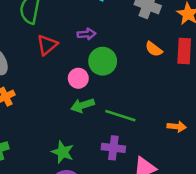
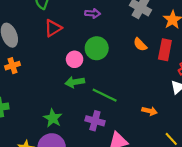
purple arrow: (87, 34) -> (93, 13), moved

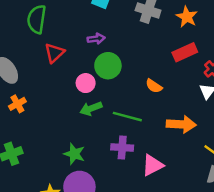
purple arrow: (93, 13) -> (96, 39), moved
orange semicircle: (140, 45) -> (154, 86), moved
red rectangle: (165, 50) -> (185, 52), turned 66
orange arrow: (150, 111) -> (181, 124), size x1.6

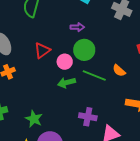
red triangle: (54, 53) -> (42, 50), moved
green line: (127, 117) -> (94, 76), moved
green star: (74, 154) -> (34, 119), moved

